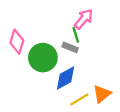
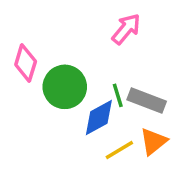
green line: (76, 35) -> (118, 95), moved
gray rectangle: (70, 47) -> (147, 100), moved, size x1.5

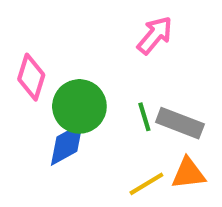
blue diamond: (99, 118) -> (67, 144), moved
orange triangle: (153, 141) -> (188, 173), turned 32

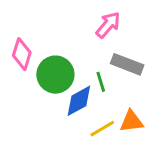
gray rectangle: (180, 123) -> (127, 64), moved
blue diamond: (67, 144) -> (79, 101), moved

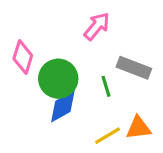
pink arrow: (108, 25) -> (97, 26), moved
blue diamond: (79, 101) -> (63, 106), moved

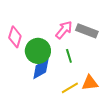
pink arrow: (97, 26) -> (64, 30), moved
gray rectangle: (134, 68) -> (87, 31), moved

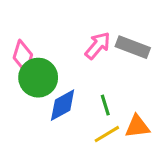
green circle: (38, 51) -> (38, 78), moved
green line: (69, 56) -> (105, 105), moved

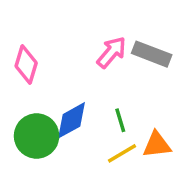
green circle: (38, 78) -> (37, 136), moved

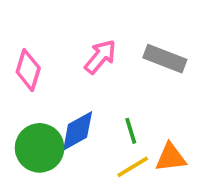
pink arrow: (112, 52) -> (100, 57), moved

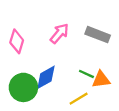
green line: (131, 131) -> (86, 74), moved, turned -48
orange triangle: (171, 157) -> (101, 80), moved

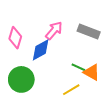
blue diamond: (46, 77) -> (41, 50), moved
orange triangle: (101, 80) -> (92, 72), turned 36

